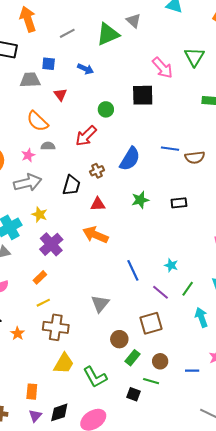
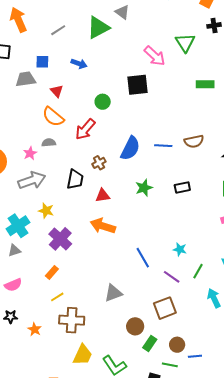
orange semicircle: (37, 121) -> (53, 117), moved
blue line: (170, 149) -> (163, 146), moved
gray triangle: (100, 304) -> (113, 293), turned 36
blue line: (192, 371) -> (195, 356), moved

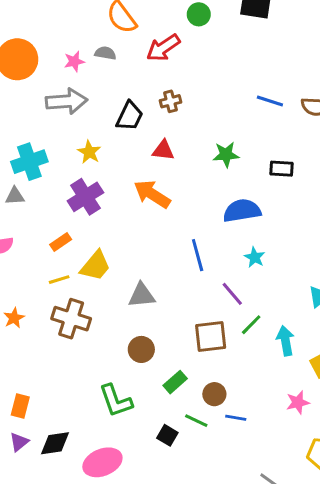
blue semicircle: (130, 148) -> (242, 211), moved, turned -140
yellow star: (46, 211) -> (89, 152), moved
green line: (198, 271) -> (251, 325), moved
brown circle: (135, 326) -> (141, 349), moved
yellow trapezoid: (83, 355) -> (95, 266), moved

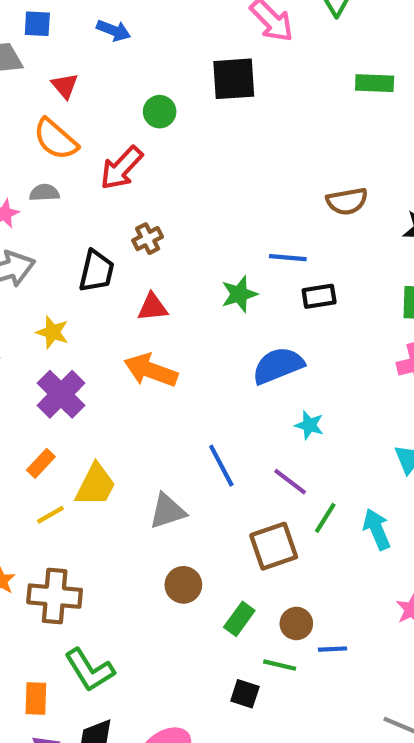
blue line: (270, 101) -> (288, 258), moved
blue line: (198, 255) -> (221, 466), moved
brown cross: (71, 319) -> (55, 596), moved
green L-shape: (116, 401) -> (89, 670), moved

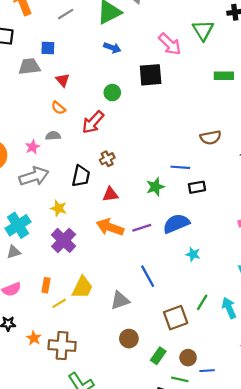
blue arrow: (114, 30) -> (112, 48), moved
orange semicircle: (56, 139) -> (58, 108), size x0.6
orange rectangle: (41, 463) -> (46, 285), moved, turned -32
purple line: (290, 482) -> (142, 228), moved, turned -54

